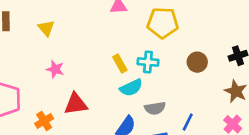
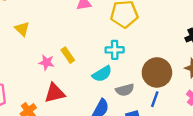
brown circle: (197, 62) -> (157, 72), moved, size x1.6
yellow rectangle: (120, 63) -> (68, 55), moved
pink star: (55, 69) -> (47, 62), moved

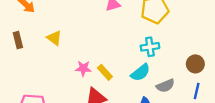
yellow rectangle: (68, 55) -> (105, 72), moved
brown circle: (157, 72) -> (195, 64), size x0.6

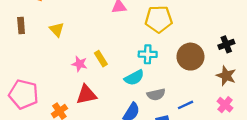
brown circle: (195, 64) -> (190, 57), moved, size x1.5
yellow rectangle: (105, 72) -> (101, 59), moved
blue line: (197, 91) -> (185, 105), turned 42

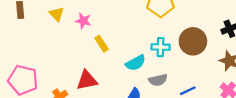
cyan cross: (148, 54) -> (161, 47), moved
pink star: (80, 64) -> (83, 21), moved

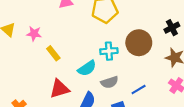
red triangle: (87, 80) -> (60, 89), moved

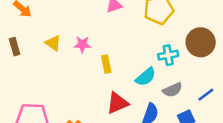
yellow rectangle: (53, 53) -> (106, 64), turned 32

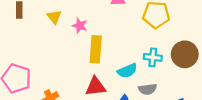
yellow rectangle: (106, 64) -> (96, 49), size x1.6

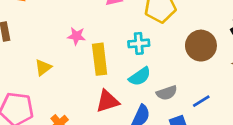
yellow triangle: (54, 17) -> (43, 67), moved, turned 42
cyan cross: (153, 57) -> (139, 43), moved

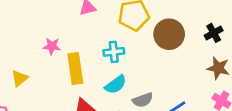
brown circle: (201, 46) -> (169, 34), moved

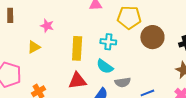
pink star: (52, 46) -> (47, 26), moved
cyan semicircle: (116, 85) -> (105, 66), turned 60

